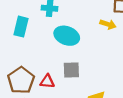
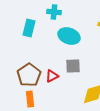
red triangle: (47, 81) -> (52, 76), turned -32

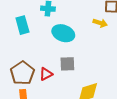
cyan rectangle: (29, 28) -> (22, 25), turned -30

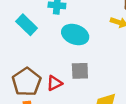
cyan rectangle: (22, 25) -> (27, 25), turned -30

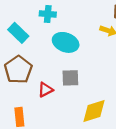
brown pentagon: (27, 82) -> (18, 70), moved

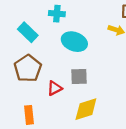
yellow diamond: (94, 111) -> (86, 109), moved

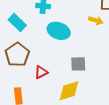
gray square: (79, 77) -> (78, 64), moved

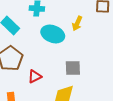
yellow arrow: (96, 20) -> (77, 23), moved, turned 96

